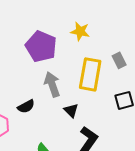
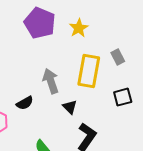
yellow star: (80, 31) -> (79, 28), turned 30
purple pentagon: (41, 46) -> (40, 23), moved

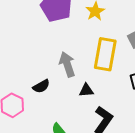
black triangle: (70, 107) -> (86, 90), turned -49

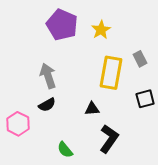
gray arrow: (67, 64) -> (48, 76), moved

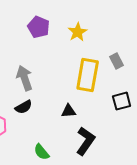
purple pentagon: (62, 25) -> (39, 27), size x0.7

